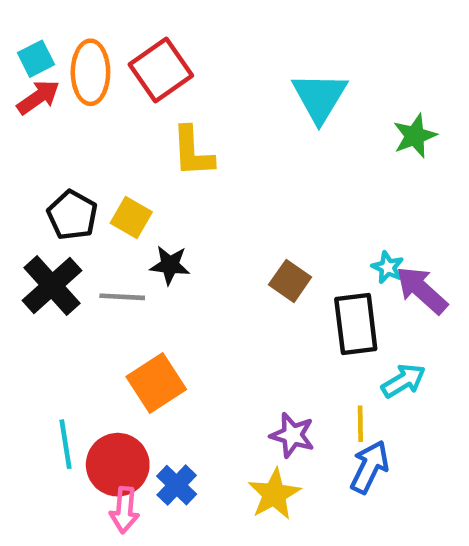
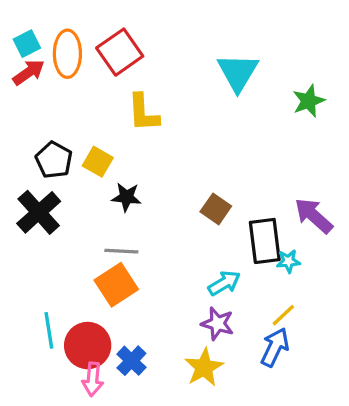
cyan star: (388, 267) -> (288, 261), moved, turned -30
gray line: (122, 297) -> (121, 251), moved
cyan arrow: (403, 381) -> (224, 283), moved
yellow line: (360, 424) -> (283, 315), moved, turned 48

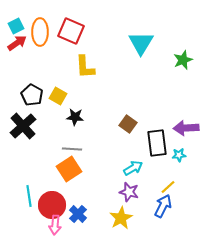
red square: (120, 52) -> (71, 31), turned -32
purple arrow: (314, 216) -> (186, 128), turned -45
cyan star: (288, 261) -> (179, 155), moved

